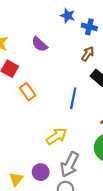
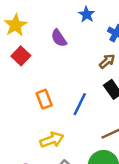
blue star: (68, 16) -> (87, 14), moved
orange rectangle: (28, 92) -> (44, 99), moved

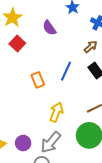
blue line: (80, 104) -> (66, 71), moved
yellow arrow: (52, 140) -> (56, 112), moved, turned -48

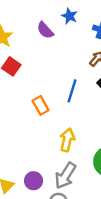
purple semicircle: (49, 28) -> (45, 30), moved

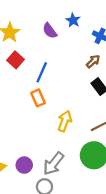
blue line: (72, 91) -> (42, 72), moved
yellow arrow: (67, 140) -> (65, 121), moved

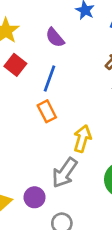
purple semicircle: (50, 31) -> (55, 38), moved
gray arrow: (53, 164) -> (65, 173), moved

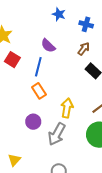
purple semicircle: (55, 38) -> (48, 46), moved
purple circle: (35, 197) -> (33, 122), moved

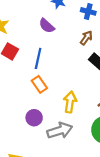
purple semicircle: (48, 46) -> (47, 26), moved
gray arrow: (57, 134) -> (60, 131), turned -135

